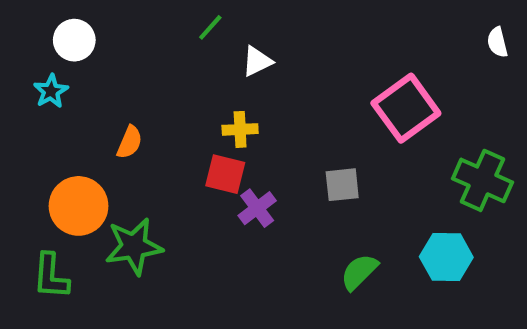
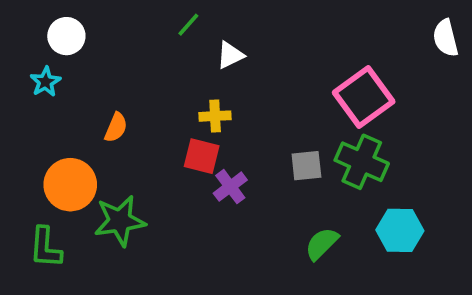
white semicircle: (497, 42) -> (446, 38), size x1.4
green cross: (482, 180) -> (362, 162), moved

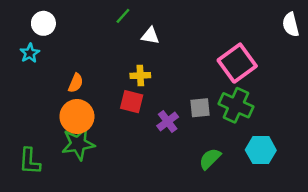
white triangle: (230, 55) -> (150, 36), turned 36
orange circle: (70, 185) -> (77, 116), moved
purple cross: (230, 187) -> (168, 121), moved

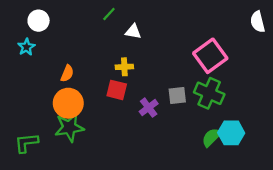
green semicircle: (210, 159) -> (211, 137), moved
green L-shape: (30, 161) -> (26, 143), turned 80

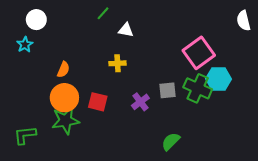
red square: (117, 90) -> (98, 102), moved
cyan hexagon: (231, 133) -> (219, 79), moved
green semicircle: (211, 137) -> (171, 141), moved

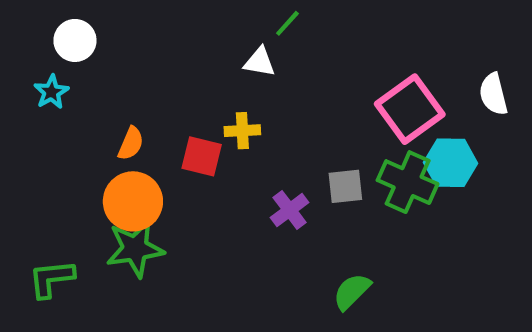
green line: (103, 13) -> (287, 23), moved
white semicircle: (244, 21) -> (493, 94), moved
red square: (98, 102) -> (202, 156), moved

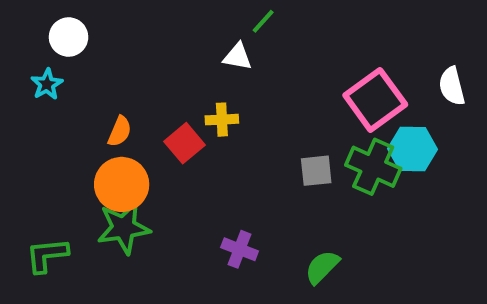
red square: (202, 156) -> (185, 143), turned 36
purple cross: (290, 210) -> (240, 249), moved, turned -32

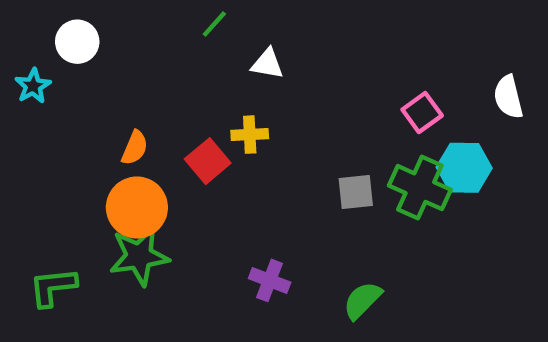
green line: (263, 21) -> (214, 24), moved
cyan star: (47, 84) -> (33, 86), moved
pink square: (375, 100) -> (422, 112), size x0.6

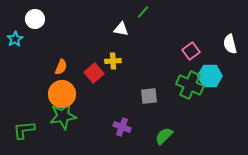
green line: (214, 24) -> (143, 12), moved
gray square: (356, 192) -> (149, 96), moved

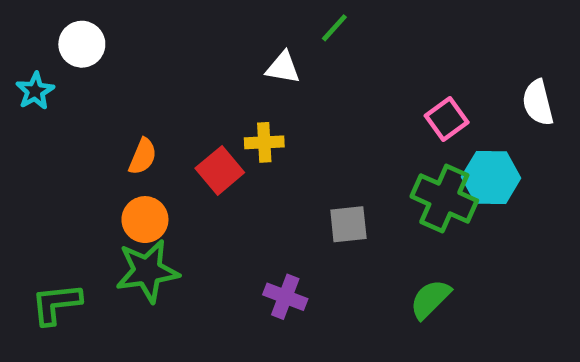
orange circle: (62, 94) -> (145, 220), size x0.7
green semicircle: (164, 136) -> (430, 299), moved

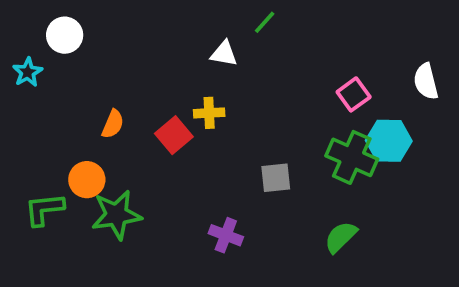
orange circle: (145, 220) -> (87, 180), moved
green L-shape: (56, 304) -> (44, 209), moved

